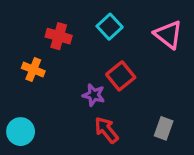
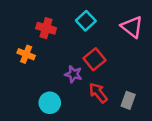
red arrow: (106, 130) -> (98, 93), moved
cyan circle: (21, 132) -> (50, 103), moved

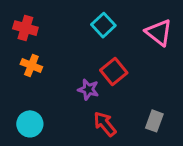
red cross: (46, 28) -> (25, 28), moved
red arrow: (98, 93) -> (105, 124), moved
cyan circle: (50, 103) -> (30, 124), moved

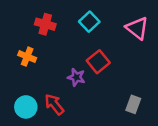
red cross: (25, 28) -> (45, 24), moved
red arrow: (105, 124) -> (54, 104), moved

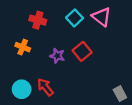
pink triangle: (137, 28) -> (102, 17), moved
purple star: (76, 77) -> (57, 56), moved
gray rectangle: (133, 104) -> (120, 94), moved, turned -48

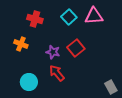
pink triangle: (102, 17) -> (94, 16), turned -42
red arrow: (45, 87) -> (57, 73), moved
cyan circle: (22, 89) -> (29, 82), moved

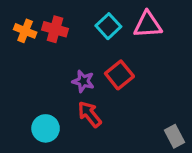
orange cross: (21, 44) -> (25, 31), moved

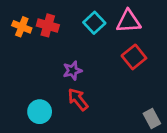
red square: (119, 75) -> (134, 57), moved
purple star: (83, 81) -> (72, 71), turned -30

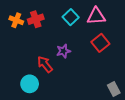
red cross: (48, 25) -> (36, 19), turned -35
purple star: (72, 71) -> (63, 51), moved
red arrow: (78, 99) -> (45, 64), moved

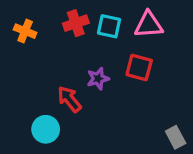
cyan square: (71, 17) -> (109, 26), turned -35
red cross: (36, 19) -> (76, 23), moved
red square: (100, 43) -> (139, 67), moved, turned -36

